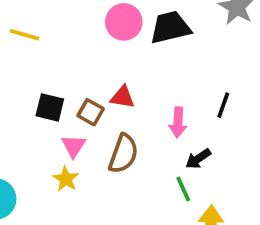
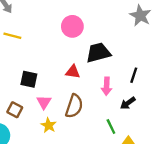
black trapezoid: (170, 27) -> (98, 53), moved
brown square: (91, 112) -> (15, 110), moved
black arrow: (198, 159) -> (128, 103), moved
yellow star: (66, 179) -> (49, 125), moved

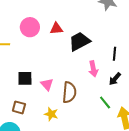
pink circle: (72, 26) -> (30, 27), moved
red triangle: (73, 72) -> (56, 29), moved
pink triangle: (44, 102) -> (47, 84), moved

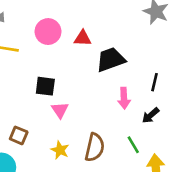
black square: (25, 78) -> (45, 86), moved
brown semicircle: (69, 92) -> (95, 147), moved

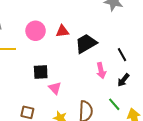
black line: (155, 82) -> (122, 55), turned -32

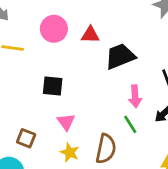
pink triangle: (55, 88) -> (66, 122), moved
green line: (114, 104) -> (130, 124), moved

